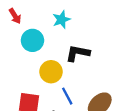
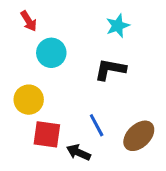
cyan star: (61, 20) -> (118, 26), moved
yellow circle: (51, 72) -> (29, 100), moved

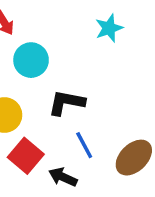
black L-shape: (110, 69) -> (66, 103), moved
red square: (47, 134) -> (26, 156), turned 32

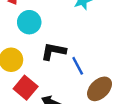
blue line: (84, 145) -> (78, 66), moved

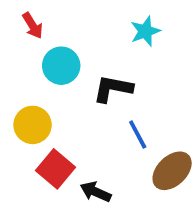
black L-shape: (53, 51) -> (113, 89), moved

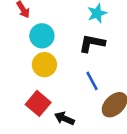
black L-shape: (113, 89) -> (92, 43), moved
yellow circle: (33, 125) -> (44, 65), moved

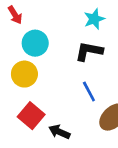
yellow circle: (44, 65) -> (24, 74), moved

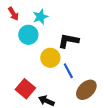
cyan star: (94, 19) -> (40, 17), moved
yellow circle: (24, 74) -> (50, 58), moved

